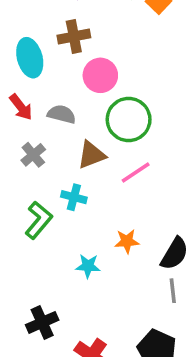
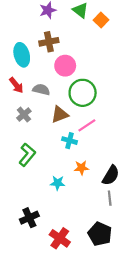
cyan cross: (74, 197) -> (70, 141), moved

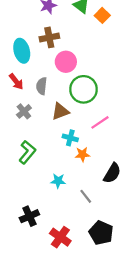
gray semicircle: (41, 90) -> (42, 86), turned -98
pink line: (87, 125) -> (100, 122), moved
orange star: (81, 168) -> (82, 154), moved
gray line: (110, 198) -> (86, 196), moved, turned -32

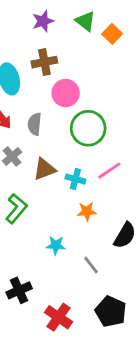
brown triangle: (60, 111) -> (44, 169), moved
cyan cross: (70, 138) -> (75, 179), moved

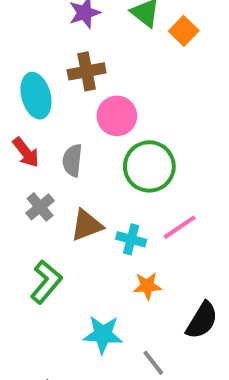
cyan star: (56, 245) -> (103, 334), size x1.4

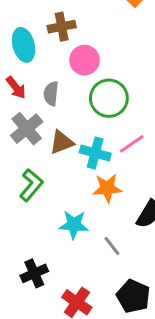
gray cross: (40, 207) -> (27, 129), size x1.5
cyan cross: (131, 239) -> (95, 153), size x1.4
orange star: (147, 286) -> (107, 188), size x1.4

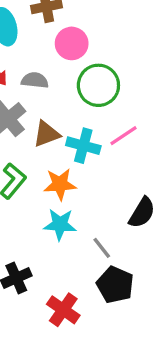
gray semicircle: (51, 94) -> (35, 80), turned 90
orange star: (107, 188) -> (60, 184), moved
black pentagon: (133, 296) -> (115, 285), moved

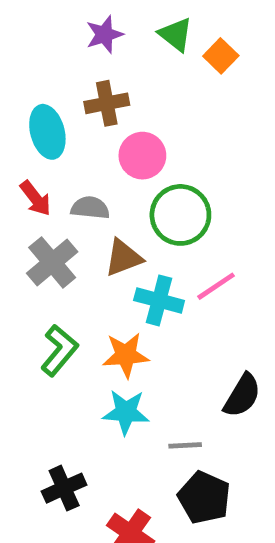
brown triangle: (46, 134) -> (123, 258), moved
gray line: (102, 248) -> (185, 445), turned -55

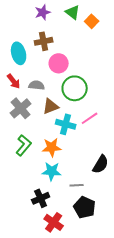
black cross: (64, 488) -> (41, 198), moved

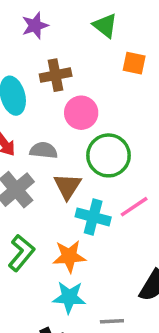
purple star: (43, 12) -> (35, 26), moved
orange square: (92, 21) -> (134, 63), moved, turned -32
brown triangle: (51, 106) -> (67, 186), turned -36

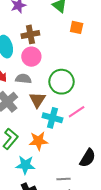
pink circle: (81, 113) -> (31, 57), moved
cyan star: (69, 297) -> (25, 165), moved

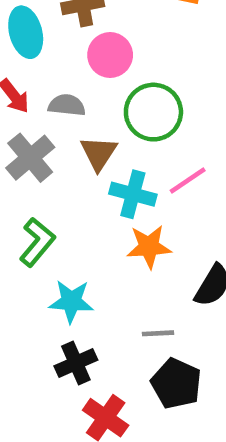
pink circle: (31, 57) -> (110, 55), moved
orange star: (38, 141) -> (149, 247), moved

